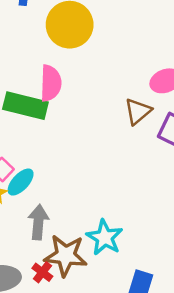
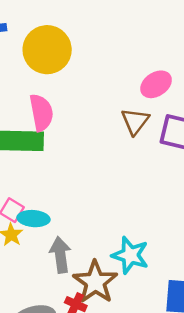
cyan ellipse: (21, 182) -> (33, 219), turned 64
brown star: (66, 255) -> (95, 282), turned -30

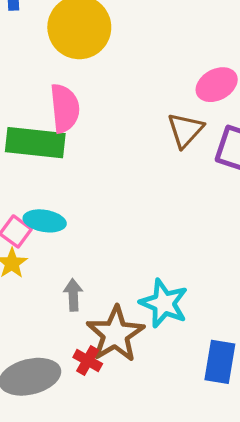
cyan ellipse: (33, 219) -> (45, 221), moved
gray arrow: (60, 255) -> (73, 295), size x0.7

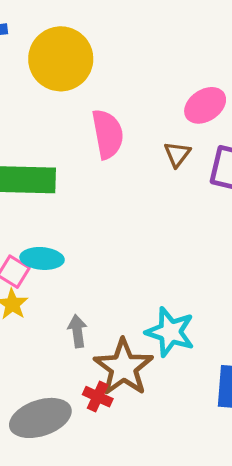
pink semicircle: (65, 108) -> (108, 134), moved
brown triangle: (185, 130) -> (177, 154), size x0.7

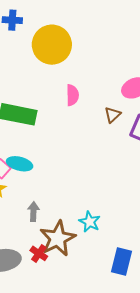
pink semicircle: (108, 134) -> (72, 95), size x0.7
cyan star: (170, 332) -> (90, 222), size x0.7

